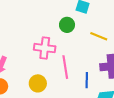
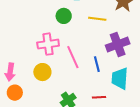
yellow circle: (38, 83) -> (42, 72), moved

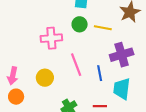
green circle: (64, 16) -> (80, 24), moved
pink cross: (48, 44) -> (51, 38), moved

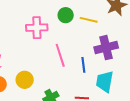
yellow circle: (45, 78) -> (25, 80), moved

